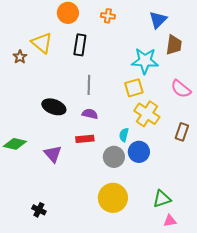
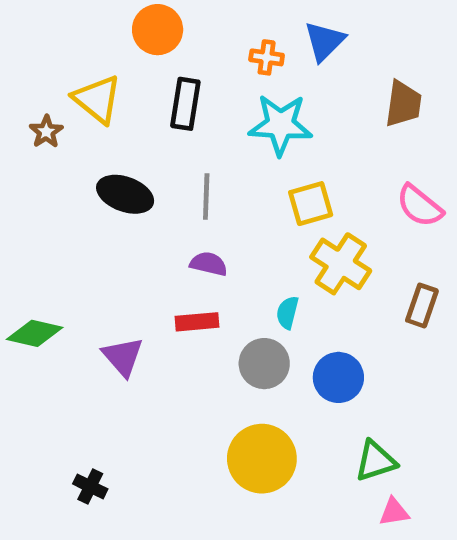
orange cross: (108, 16) -> (267, 57), moved
blue triangle: (158, 20) -> (325, 41), moved
cyan star: (145, 61) -> (280, 125), moved
black ellipse: (54, 107) -> (125, 194), moved
blue circle: (139, 152) -> (338, 377), moved

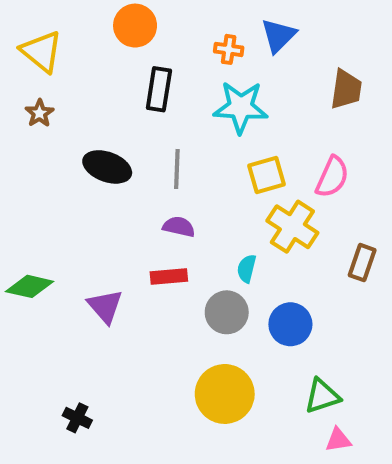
yellow triangle: (97, 99) -> (41, 51), moved
pink semicircle: (420, 206) -> (332, 177), moved, turned -105

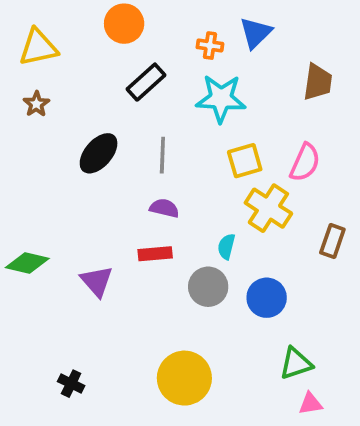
yellow triangle: (41, 51) -> (38, 47), turned -51
black rectangle: (159, 89) -> (146, 82), turned 39
black ellipse: (107, 167) -> (99, 153), turned -69
yellow circle: (225, 394) -> (184, 378), moved

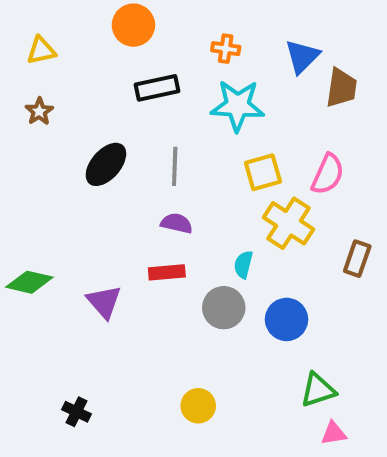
blue triangle: (256, 33) -> (302, 56), moved
yellow triangle: (38, 47) -> (41, 51), size x0.7
black rectangle: (146, 82) -> (157, 88), turned 30
yellow circle: (184, 378) -> (198, 406), size x0.6

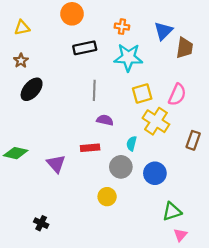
black ellipse: (106, 164) -> (32, 89), moved
purple semicircle: (177, 223) -> (105, 120), moved
yellow circle: (198, 406) -> (107, 197), moved
pink triangle: (334, 433) -> (180, 235), turned -40

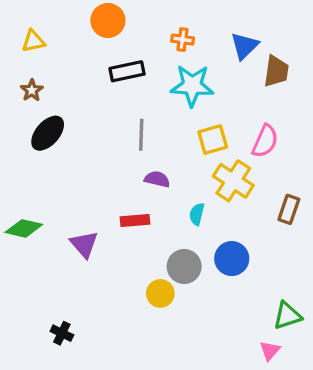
gray circle: (121, 167) -> (184, 266), moved
green triangle: (172, 212) -> (287, 316), moved

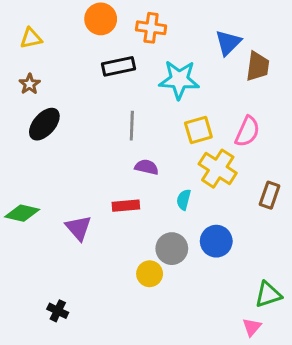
orange cross: (183, 40) -> (151, 28), moved, size x1.4

